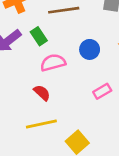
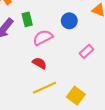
green rectangle: (39, 36) -> (27, 19), turned 32

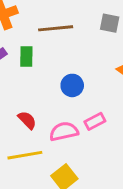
blue circle: (69, 21) -> (72, 85), moved
pink semicircle: (43, 38) -> (64, 131), moved

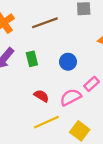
green rectangle: (26, 56) -> (32, 59), moved

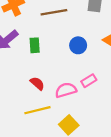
blue circle: (68, 62) -> (78, 45), moved

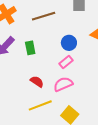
pink rectangle: (89, 81) -> (66, 62), moved

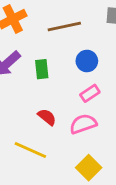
blue circle: (69, 43) -> (87, 61), moved
yellow line: (40, 105) -> (30, 150), moved, turned 40

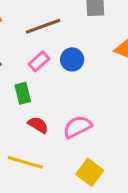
green rectangle: (42, 69) -> (23, 93), moved
pink rectangle: (90, 93) -> (39, 61), moved

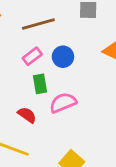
green rectangle: (23, 93) -> (40, 84), moved
pink semicircle: (78, 127) -> (63, 103), moved

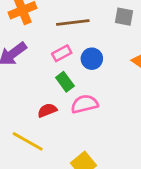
green rectangle: (40, 84) -> (65, 82), turned -36
red semicircle: (27, 115) -> (47, 110), turned -66

